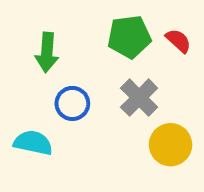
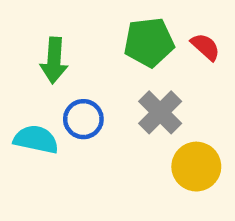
cyan semicircle: (33, 143) -> (36, 139), moved

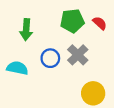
blue circle: (83, 119) -> (50, 58), moved
yellow circle: (196, 167) -> (93, 93), moved

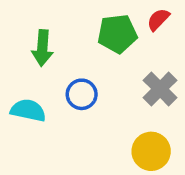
red semicircle: (100, 23) -> (158, 19), moved, turned -88
gray cross: (78, 55) -> (160, 89), moved

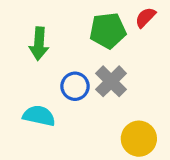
gray cross: (160, 89) -> (111, 81), moved
cyan semicircle: (28, 110) -> (39, 116), moved

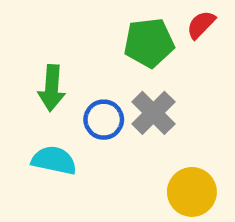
green arrow: (39, 44) -> (52, 88), moved

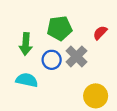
red semicircle: (201, 25) -> (100, 33), moved
green pentagon: (149, 43) -> (60, 28), moved

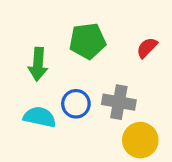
gray cross: (76, 56) -> (119, 102), moved, turned -35
blue circle: (52, 60) -> (76, 104), moved

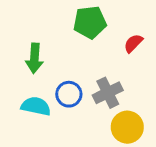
green pentagon: (87, 41) -> (90, 22), moved
gray cross: (119, 102) -> (108, 93), turned -36

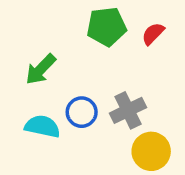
red semicircle: (133, 43) -> (153, 34), moved
green arrow: (34, 58) -> (41, 69), turned 40

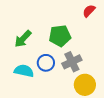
green pentagon: (107, 27) -> (60, 36), moved
red semicircle: (153, 34) -> (89, 11), moved

